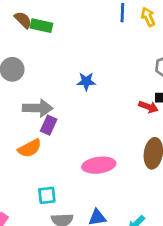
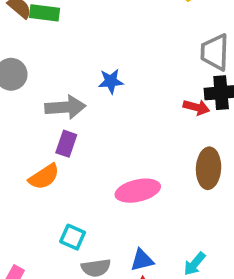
gray arrow: (38, 108) -> (65, 107), moved
cyan square: (47, 195) -> (73, 237), turned 36

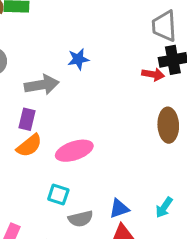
purple rectangle: (66, 144) -> (27, 119), moved
pink ellipse: (138, 191) -> (74, 151), moved

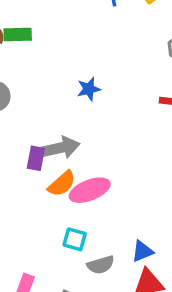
gray arrow: (42, 85) -> (61, 148), moved
orange semicircle: (29, 146) -> (62, 184), moved

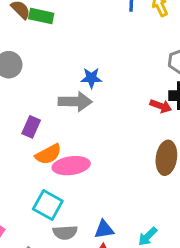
gray arrow: (61, 148) -> (75, 102), moved
cyan square: (75, 239) -> (48, 205), size x1.4

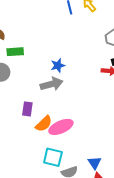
green rectangle: (41, 16) -> (15, 52), moved
blue triangle: (104, 229) -> (95, 163), turned -40

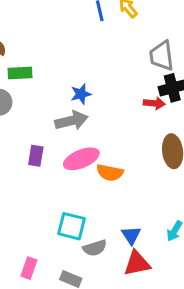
orange semicircle: (44, 124) -> (110, 173), moved, turned 54
pink ellipse: (61, 127) -> (81, 159), moved

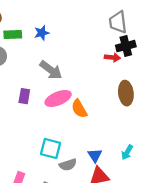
blue star: (81, 94) -> (42, 33), moved
gray arrow: (72, 121) -> (51, 70), turned 50
orange semicircle: (110, 173) -> (79, 109), turned 48

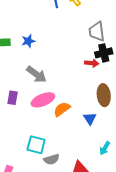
orange semicircle: (79, 109) -> (62, 109), turned 84
blue triangle: (95, 155) -> (90, 119), moved

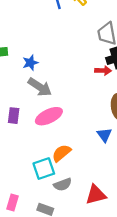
blue star: (28, 41) -> (30, 63), moved
orange semicircle: (62, 109) -> (61, 153), moved
cyan square: (36, 145) -> (44, 169), turned -30

